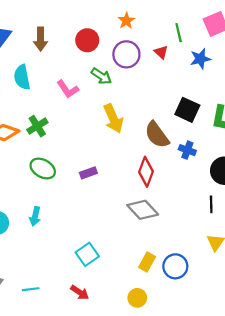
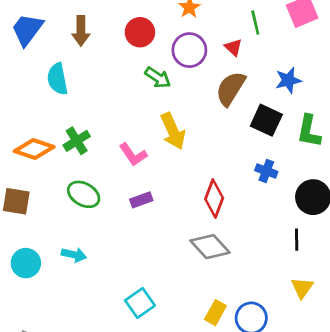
blue star: (200, 59) -> (288, 80), moved
pink L-shape: (68, 89) -> (133, 155), moved
brown semicircle: (157, 135) -> (231, 89), moved, turned 68
cyan arrow: (35, 216) -> (74, 255), turned -90

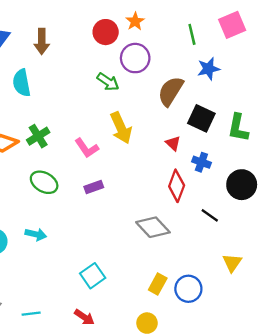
red circle: (140, 32) -> (106, 32), moved
red triangle: (233, 47) -> (173, 143), moved
blue star: (288, 80) -> (209, 69), moved
red diamond: (214, 198) -> (177, 186), moved
black line: (297, 240) -> (210, 215), moved, turned -54

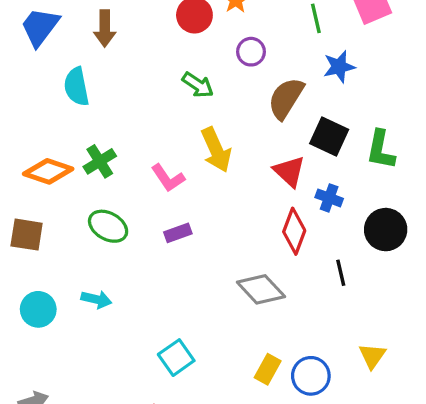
purple circle: (135, 58) -> (251, 52), moved, size x0.7
red triangle: (173, 143) -> (289, 171), size x1.5
black line: (210, 215) -> (341, 273), turned 42
yellow triangle: (232, 263) -> (372, 356), moved

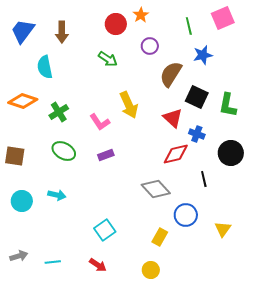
green arrow: (198, 85) -> (108, 59), moved
orange diamond: (48, 171) -> (23, 101), moved
red diamond: (294, 231) -> (176, 154), turned 56
blue circle: (311, 376) -> (186, 215), moved

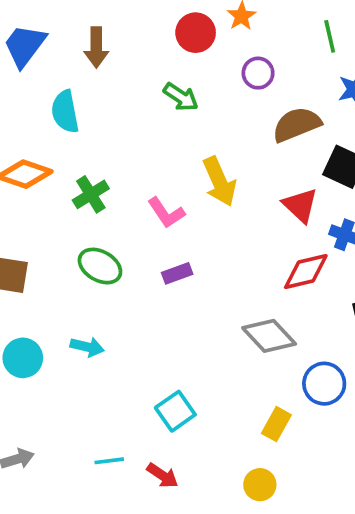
brown semicircle: (171, 74) -> (297, 125), turned 36
cyan line: (53, 262) -> (109, 461), moved

